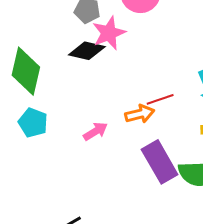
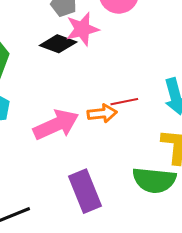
pink arrow: (95, 131) -> (56, 125), size x1.8
purple rectangle: (160, 162) -> (85, 191), moved

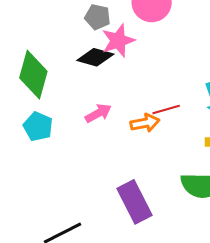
pink arrow: (56, 125) -> (98, 113), moved, size x0.6

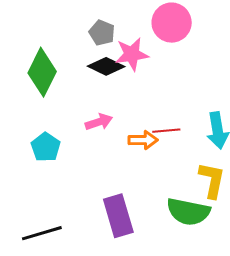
gray pentagon: (98, 17) -> (102, 33), moved
cyan pentagon: (38, 126) -> (46, 147), moved

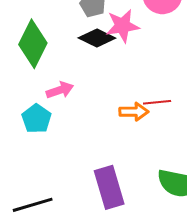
pink arrow: (99, 122) -> (60, 90), moved

